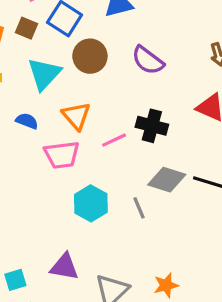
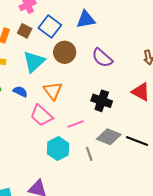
pink line: (114, 140) -> (76, 124), moved
pink trapezoid: (62, 155) -> (41, 115), turned 45

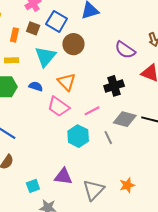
purple semicircle: (102, 58) -> (125, 50), moved
black cross: (102, 101) -> (114, 86), turned -30

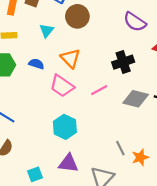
cyan triangle: (45, 56) -> (46, 31), size x0.6
cyan hexagon: (78, 136) -> (65, 127), moved
gray line: (108, 138) -> (120, 148), moved
orange star: (127, 185) -> (140, 157), moved

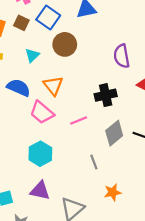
purple semicircle: (135, 22) -> (122, 56), turned 40
blue semicircle: (36, 64) -> (19, 88), size x1.5
gray diamond: (136, 99) -> (114, 133), turned -60
gray line: (120, 148) -> (94, 162), moved

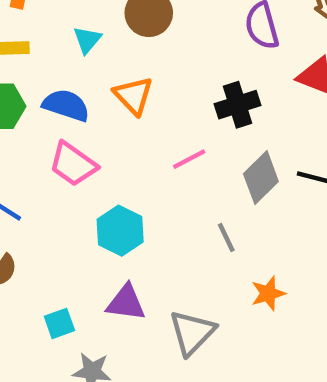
pink trapezoid: (42, 112) -> (73, 164), moved

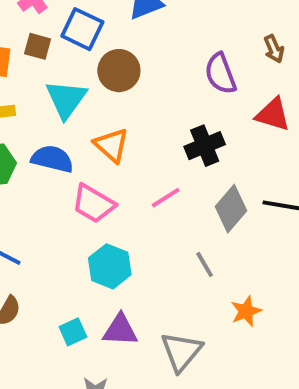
cyan triangle: (87, 40) -> (66, 99), size x1.6
pink trapezoid: (73, 164) -> (93, 204), moved
cyan square: (59, 323) -> (73, 332), moved

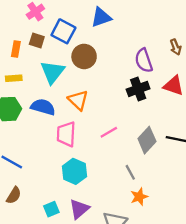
black cross: (205, 146) -> (138, 89), moved
pink trapezoid: (93, 204) -> (66, 134), turned 60
orange star: (246, 311) -> (139, 197), moved
purple triangle: (120, 330) -> (79, 209), turned -45

